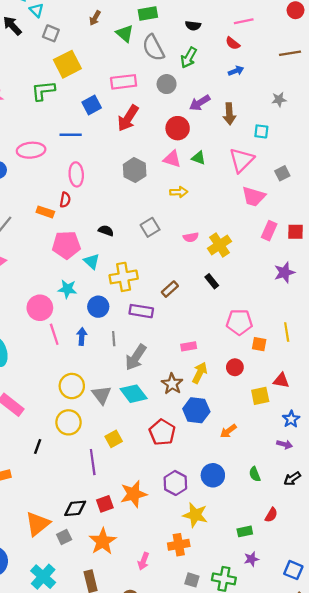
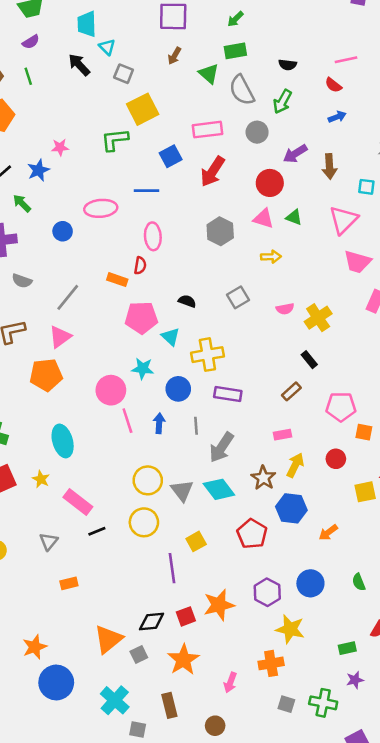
brown rectangle: (170, 289) -> (291, 391), moved
black line: (38, 447) -> (97, 531), moved, turned 48

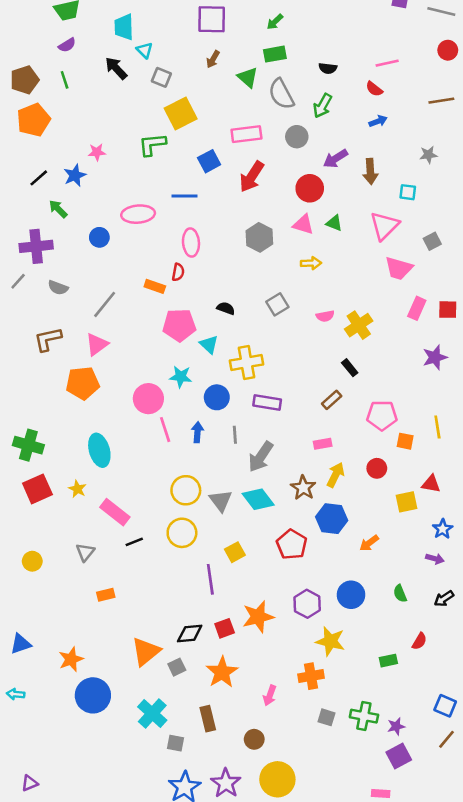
purple star: (355, 680) -> (396, 726), moved

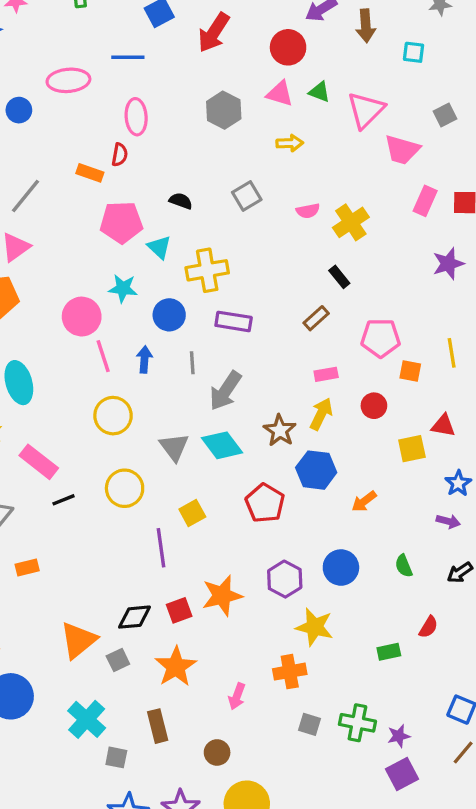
pink triangle: (385, 226) -> (366, 110), moved
pink rectangle: (323, 444) -> (326, 374), moved
yellow circle: (186, 490) -> (113, 416), moved

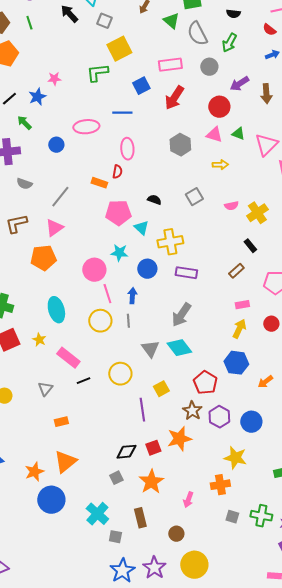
gray line: (192, 363) -> (128, 321), moved
yellow circle: (113, 416) -> (100, 321), moved
brown star: (280, 430) -> (192, 411), moved
purple hexagon: (285, 579) -> (219, 417), moved
orange triangle: (78, 640) -> (65, 462), moved

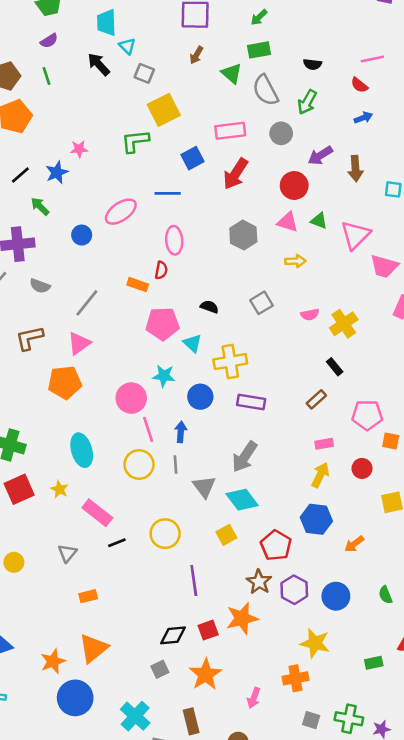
pink ellipse: (86, 127) -> (121, 212), turned -30
gray triangle: (150, 349) -> (204, 487), moved
yellow square: (161, 389) -> (226, 535), moved

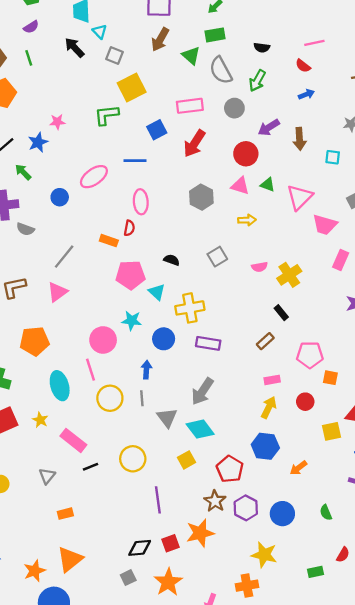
brown arrow: (196, 55) -> (160, 40), size x1.5
gray semicircle: (40, 286) -> (25, 229), moved
orange pentagon: (65, 382) -> (35, 341), moved
pink line: (148, 429) -> (90, 370), moved

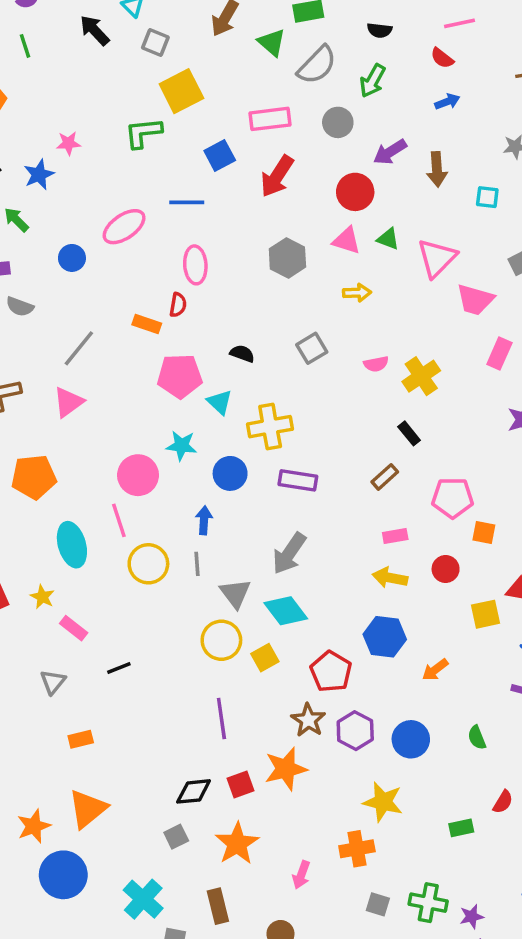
gray semicircle: (221, 70) -> (317, 65), turned -108
yellow arrow: (269, 407) -> (390, 578), turned -105
pink rectangle: (73, 440) -> (74, 628), moved, size x0.7
yellow circle: (133, 459) -> (221, 640), moved

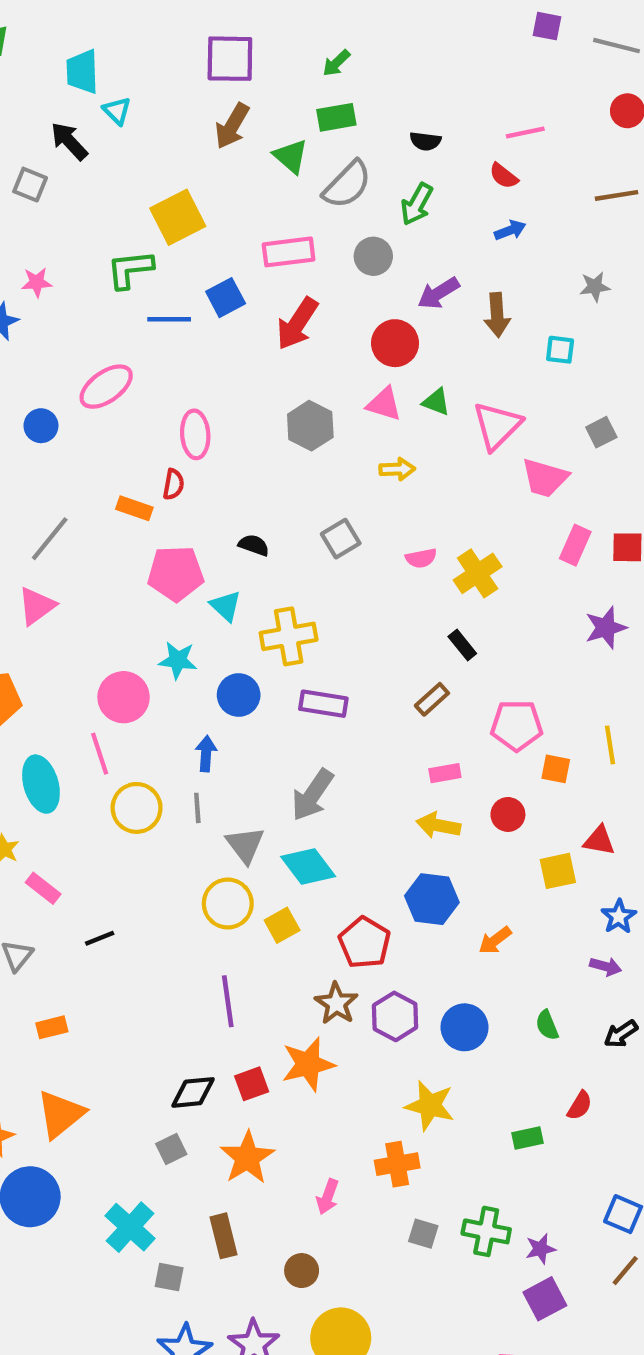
gray square: (155, 42) -> (30, 185), moved
blue line: (187, 202) -> (169, 319), moved

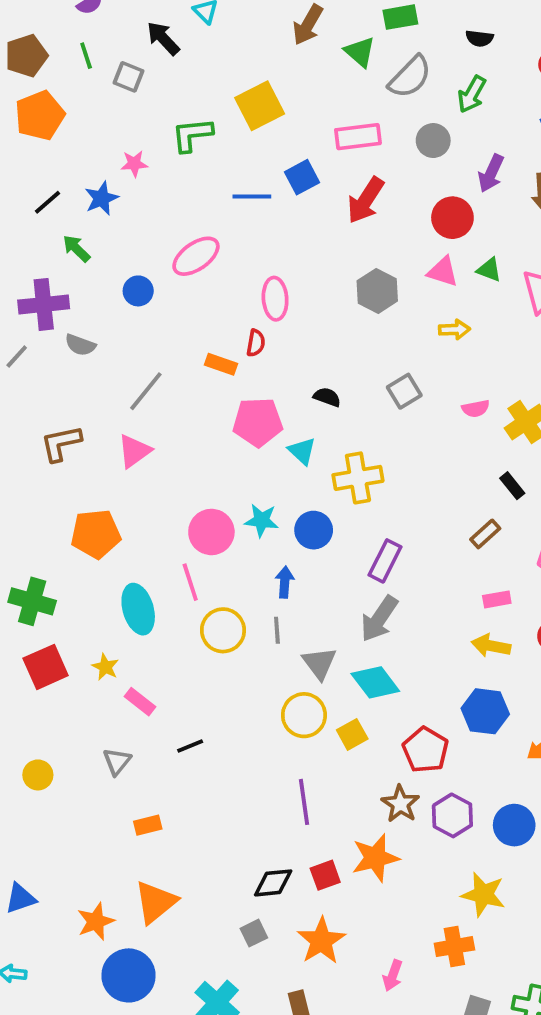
green L-shape: (130, 269) -> (192, 135), moved
purple arrow: (438, 293) -> (491, 173), turned -33
cyan star: (178, 660) -> (262, 520), moved
purple rectangle: (323, 704) -> (385, 561), moved, turned -72

